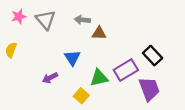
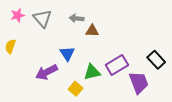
black rectangle: (153, 56) -> (156, 60), moved
purple arrow: (50, 78) -> (47, 72), size x1.5

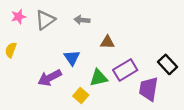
gray triangle: (42, 18) -> (45, 20), turned 36
brown triangle: (92, 31) -> (107, 42), moved
purple trapezoid: (139, 83) -> (149, 89), turned -150

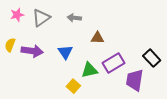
purple arrow: (50, 78) -> (32, 51), moved, turned -145

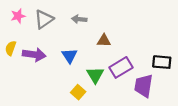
black rectangle: (152, 58) -> (162, 62), turned -42
green triangle: (89, 70) -> (95, 75), turned -48

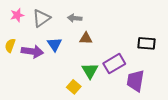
brown triangle: (104, 41) -> (86, 38), moved
blue triangle: (70, 56) -> (55, 44), moved
black rectangle: (162, 62) -> (147, 43), moved

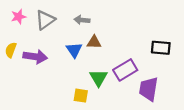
blue triangle: (55, 44) -> (74, 50), moved
yellow square: (74, 87) -> (81, 96), turned -32

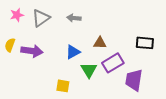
brown triangle: (94, 42) -> (100, 43), moved
blue triangle: (74, 50) -> (73, 52), moved, turned 35
yellow square: (81, 96) -> (63, 86), moved

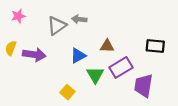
gray triangle: (41, 18) -> (57, 26), moved
yellow square: (63, 86) -> (67, 92), turned 32

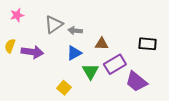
gray arrow: (79, 19) -> (75, 31), moved
purple trapezoid: (143, 86) -> (136, 82), turned -60

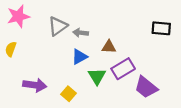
pink star: (17, 15) -> (18, 16), size x1.5
black rectangle: (148, 44) -> (161, 28), moved
purple arrow: (32, 52) -> (35, 85), moved

